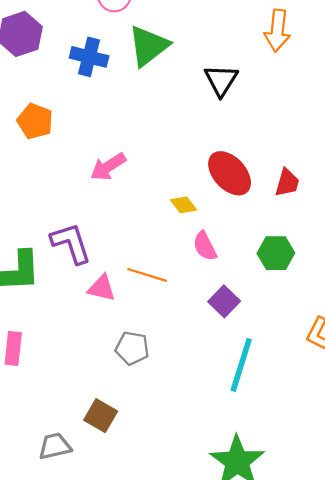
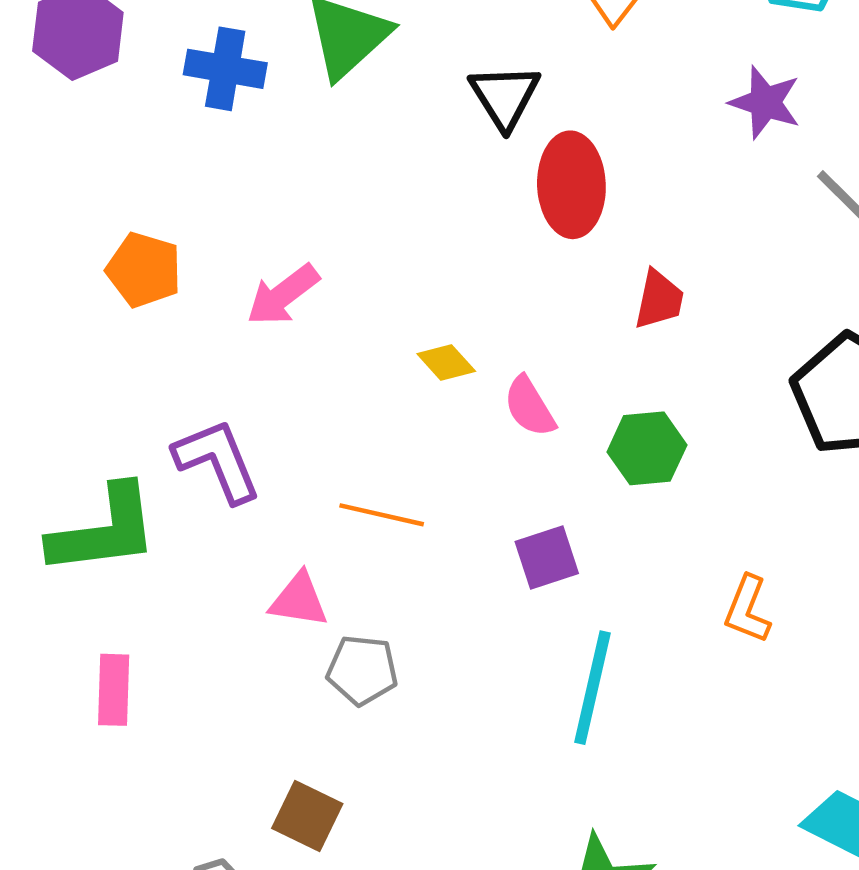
orange pentagon: (35, 121) -> (144, 270), moved
red ellipse: (230, 173) -> (571, 185), moved, turned 45
pink semicircle: (205, 246) -> (529, 407), moved
pink triangle: (102, 288) -> (299, 600), moved
purple square: (224, 301) -> (547, 557), turned 32

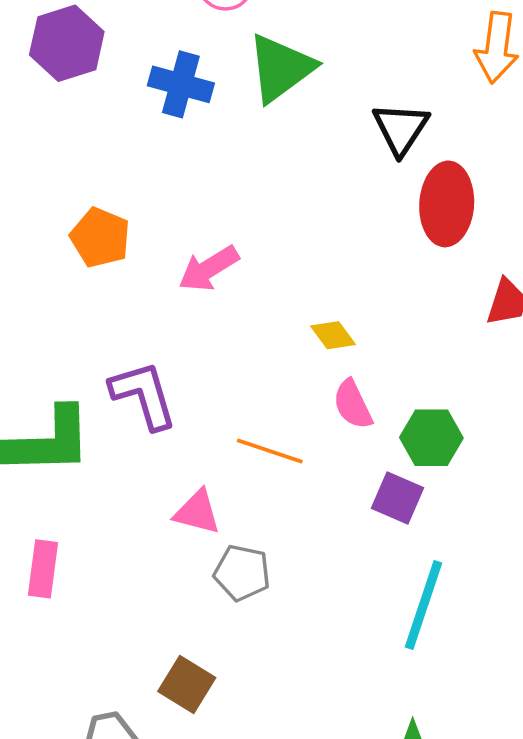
pink semicircle: (529, 407) -> (353, 404), moved
green hexagon: (647, 448) -> (431, 438), moved
purple square: (547, 557) -> (397, 498), turned 36

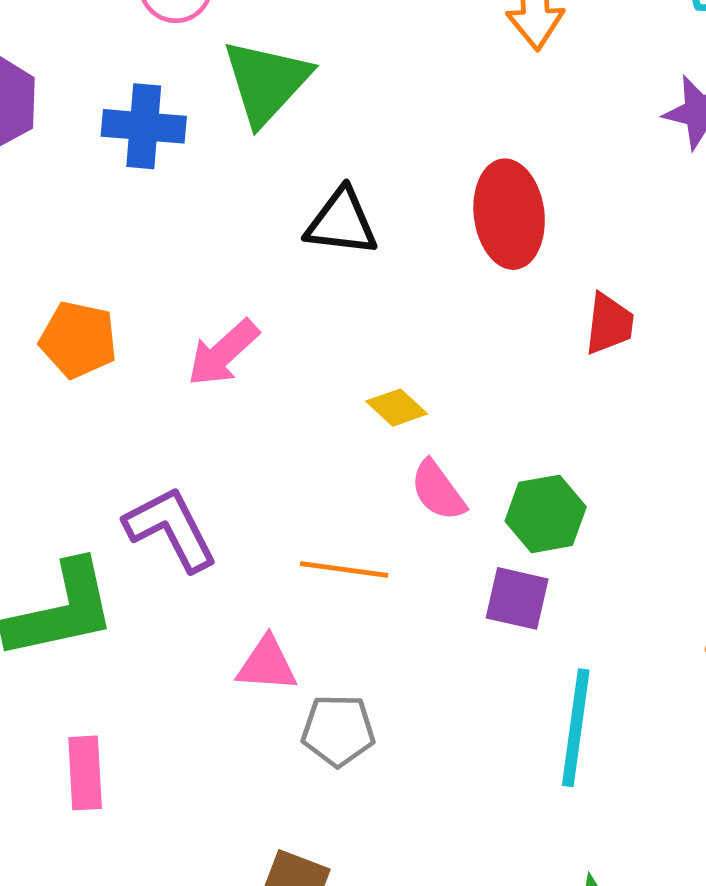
black triangle: (401, 128) -> (341, 222), moved, turned -46

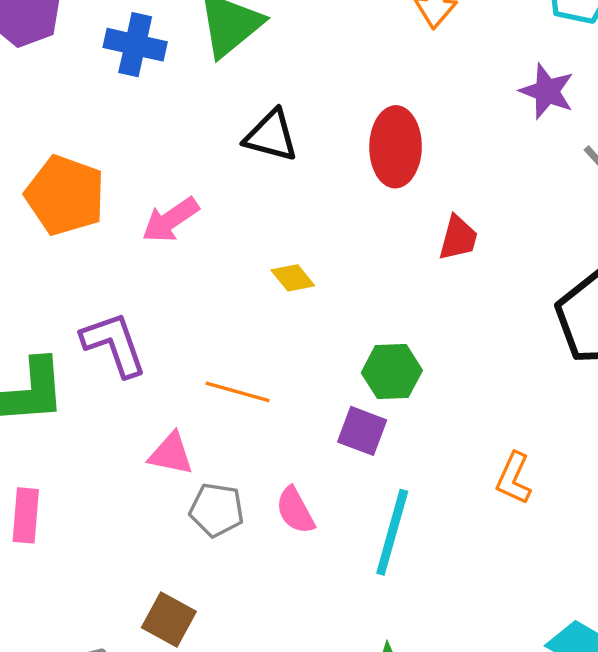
orange pentagon: (78, 340) -> (65, 195), size x1.4
pink semicircle: (438, 491) -> (295, 510), moved

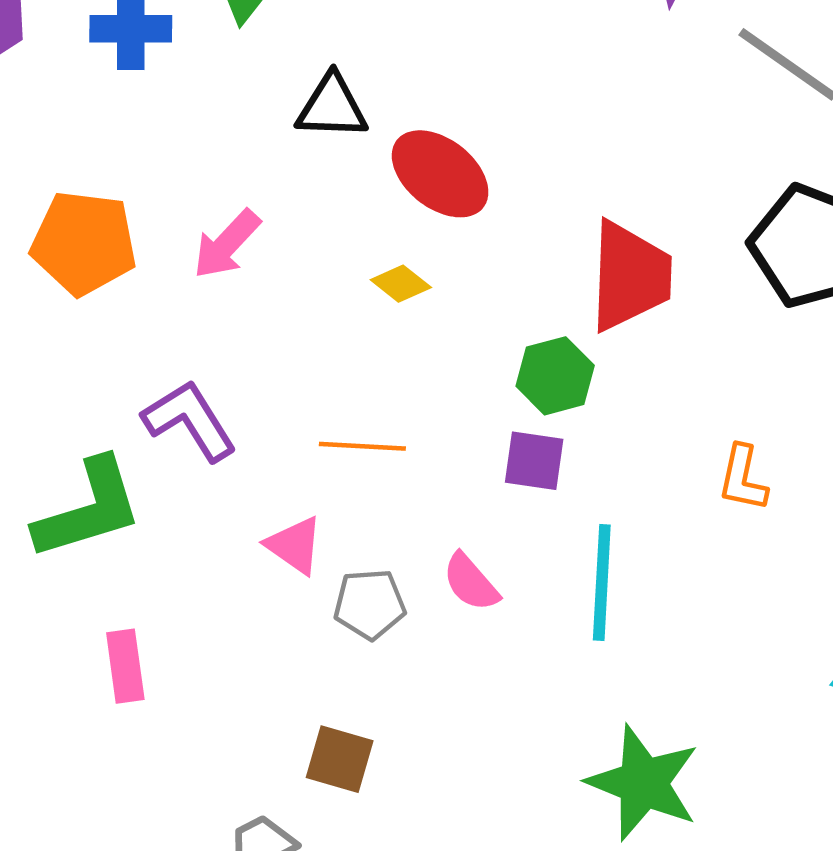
red ellipse: (396, 147) -> (440, 174), moved, turned -40
red trapezoid: (458, 238) -> (630, 276), moved, size x1.8
pink triangle: (171, 454) -> (294, 545), turned 36

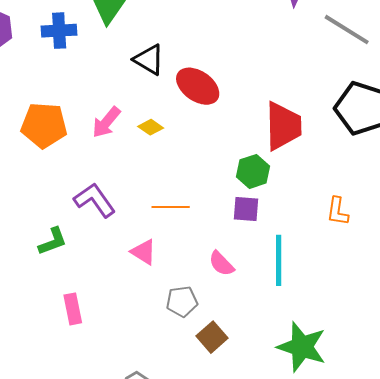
black triangle: (332, 107) -> (149, 60), turned 32
yellow diamond: (401, 284) -> (151, 127), moved
green L-shape: (88, 509) -> (53, 241), size x0.6
gray pentagon: (370, 604) -> (182, 301), moved
brown square: (340, 759) -> (212, 337), moved, turned 36

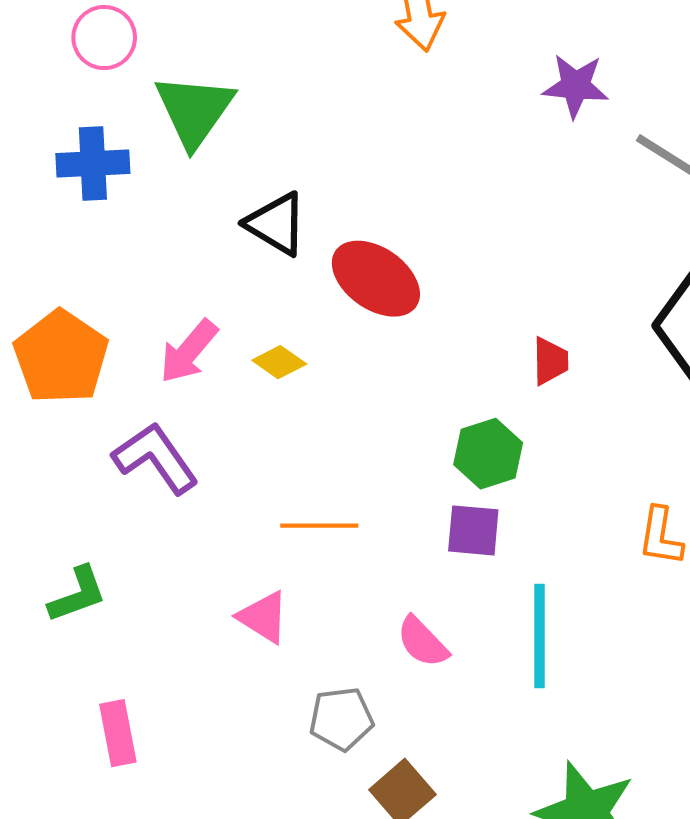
orange pentagon: (44, 125) -> (61, 357), turned 30
red trapezoid: (283, 126) -> (550, 361), size x0.5
purple L-shape: (95, 200) -> (156, 458), moved

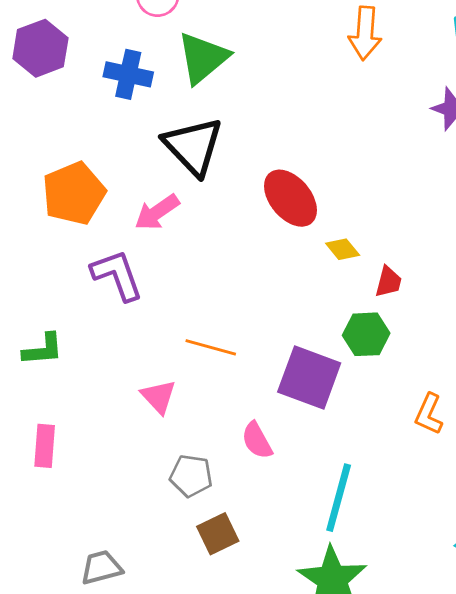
black triangle: (276, 224) -> (193, 146), moved, size x1.4
yellow diamond: (279, 362) -> (343, 249), moved
green hexagon: (488, 454) -> (366, 334), moved
purple square: (473, 530) -> (309, 377), size x1.6
cyan line: (540, 636) -> (339, 498), moved

